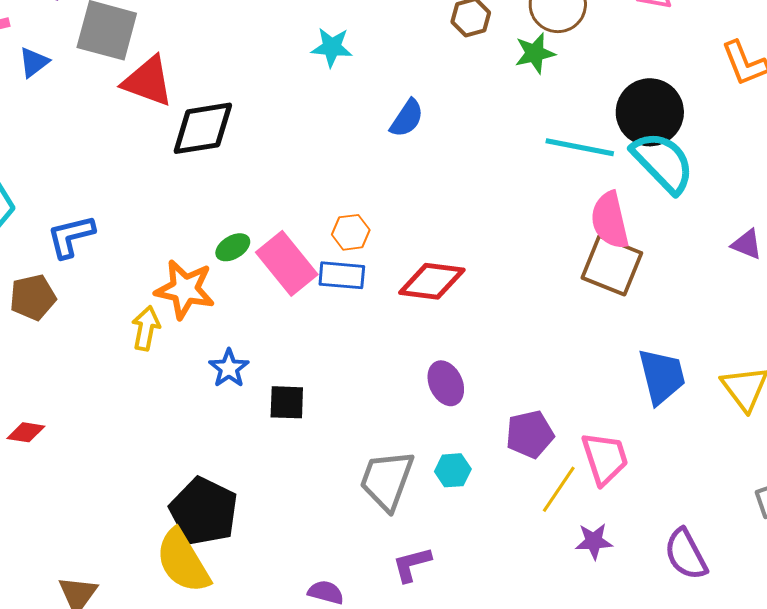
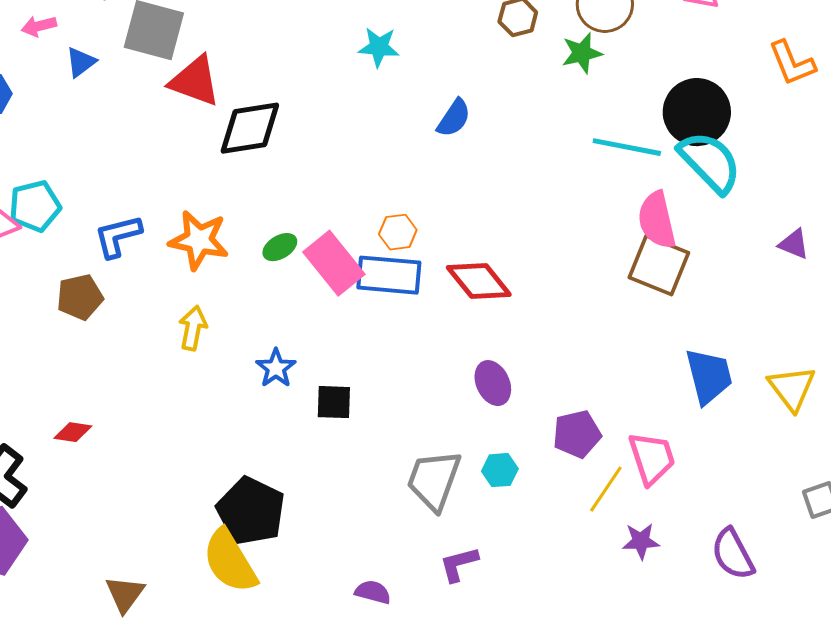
blue rectangle: (342, 275) -> (389, 275), size x1.4
red diamond: (432, 281) -> (479, 281), turned 44
orange star: (185, 289) -> (199, 240), moved

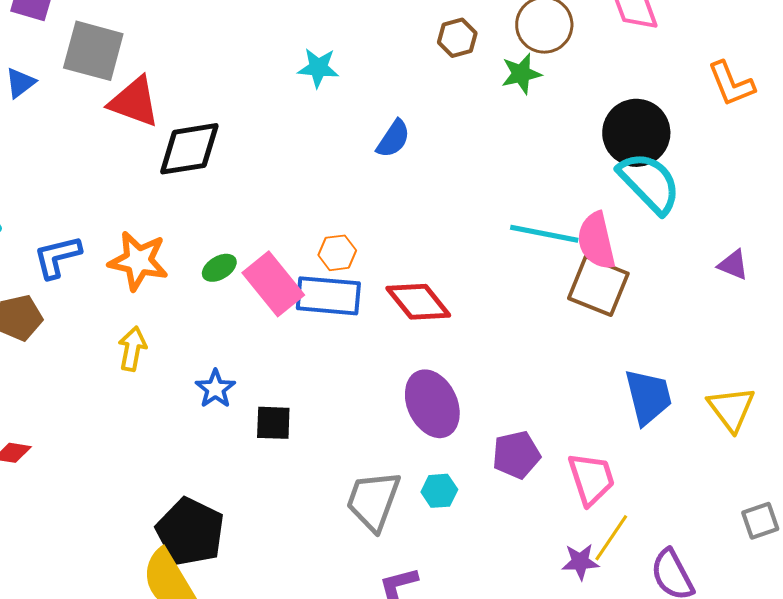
cyan line: (627, 147) -> (544, 234), moved
purple ellipse: (493, 383) -> (432, 404), size x1.5
yellow line: (606, 489) -> (611, 538), moved

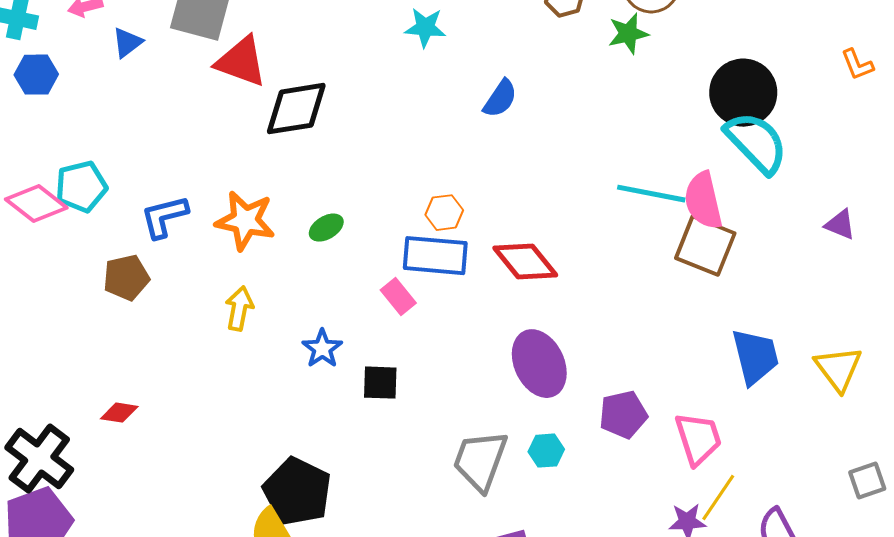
orange L-shape: (731, 84) -> (857, 65), moved, size x0.7
pink rectangle: (273, 284) -> (398, 297), moved, size x0.6

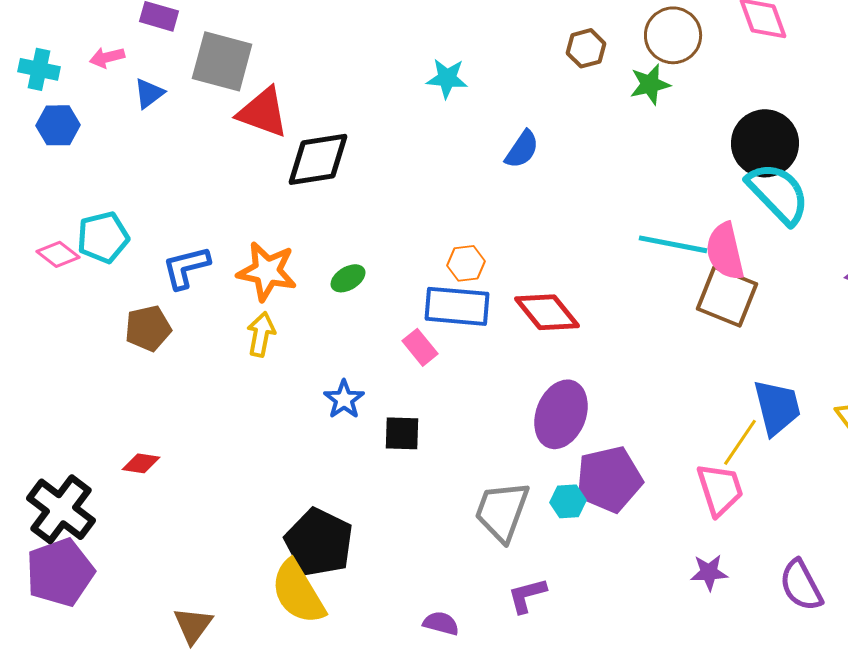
pink diamond: (36, 204) -> (58, 254), size x0.7
yellow arrow: (239, 309) -> (261, 334), moved
purple ellipse: (539, 364) -> (561, 414), turned 46
purple pentagon: (623, 415) -> (609, 479), moved, size x1.4
yellow line: (718, 498) -> (740, 442), moved

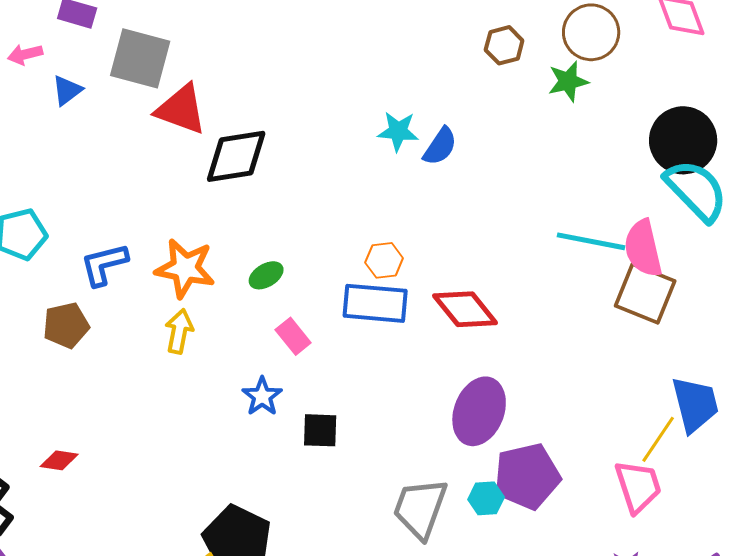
cyan star: (447, 78) -> (398, 131), moved
pink rectangle: (420, 347) -> (293, 336), moved

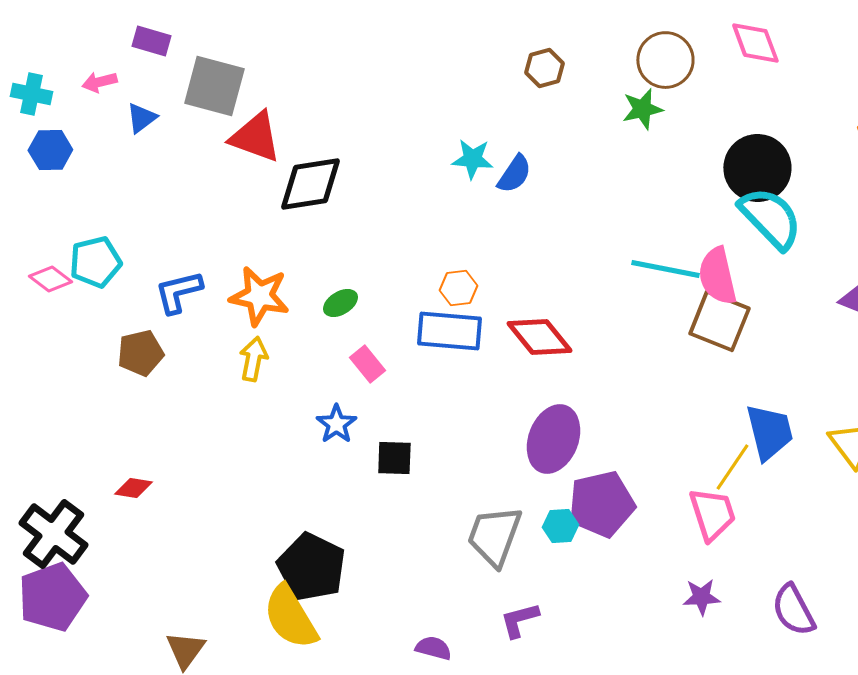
brown hexagon: (504, 45) -> (544, 68), moved

